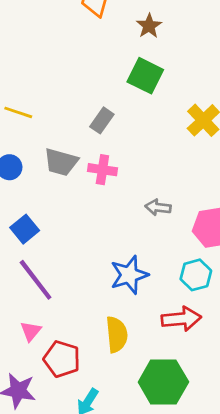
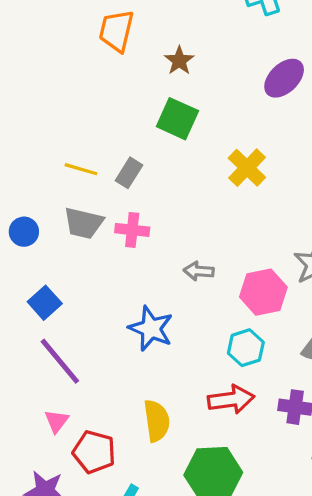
yellow line: (18, 112) -> (81, 169), moved
blue star: (129, 275) -> (151, 328), moved, turned -30

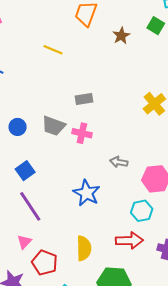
green square: (177, 119) -> (156, 26), moved, size x0.7
yellow line: (81, 169) -> (53, 50), moved
gray rectangle: (129, 173) -> (84, 99), turned 42

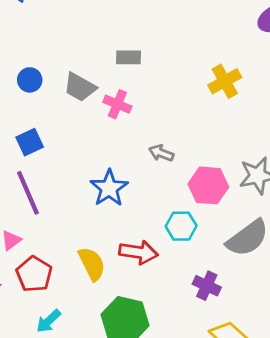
red arrow: (129, 241) -> (138, 252), moved
yellow semicircle: (84, 248) -> (92, 264), turned -35

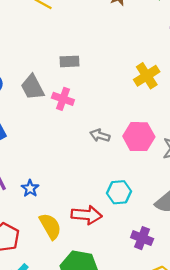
gray trapezoid: (80, 87) -> (32, 87), turned 36
pink hexagon: (208, 185) -> (139, 137), moved
blue star: (109, 188) -> (30, 188), moved, size x0.6

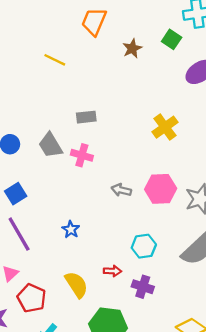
blue star: (30, 188) -> (71, 229), moved
red arrow: (87, 215) -> (112, 271), size x0.6
purple cross: (142, 238) -> (143, 287), moved

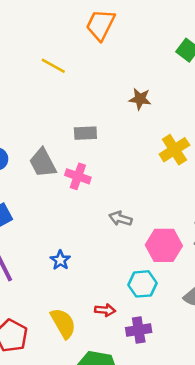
brown star: (132, 48) -> (140, 99), moved, turned 30
pink hexagon: (161, 189) -> (164, 245), moved
purple cross: (143, 287) -> (139, 330), turned -30

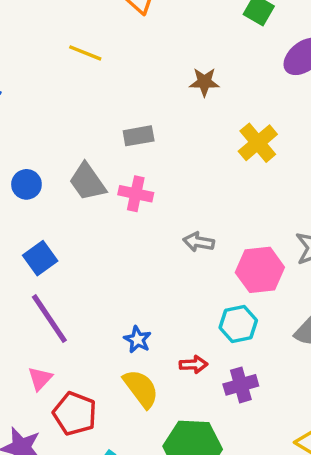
blue star: (60, 260) -> (137, 340), moved

